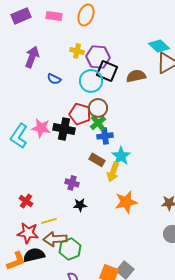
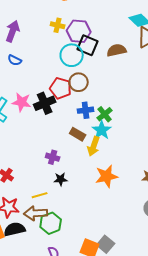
blue semicircle: (54, 79) -> (15, 60), moved
green cross: (98, 123) -> (105, 114), moved
black cross: (64, 129) -> (45, 103), turned -35
yellow line: (49, 221) -> (40, 195), moved

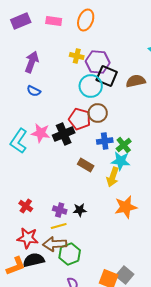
cyan star: (102, 130) -> (121, 161), turned -30
brown rectangle: (78, 134) -> (86, 165), moved
purple cross: (53, 157) -> (60, 210), moved

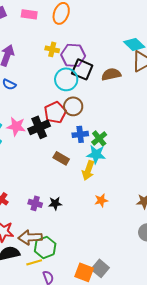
red pentagon: (80, 119) -> (55, 112), turned 30
orange star: (126, 207) -> (101, 200), size x0.6
yellow line: (59, 226) -> (34, 262), moved

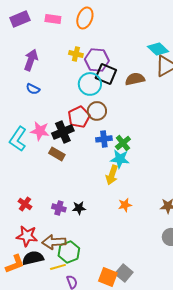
brown rectangle: (61, 158) -> (57, 154), moved

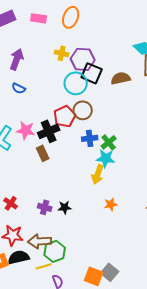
brown rectangle: (57, 154) -> (43, 153), turned 35

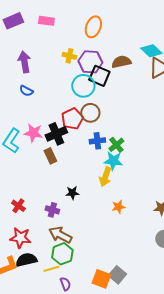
orange ellipse: (71, 17) -> (93, 27), moved
purple arrow: (17, 59) -> (24, 62), turned -30
brown semicircle: (121, 78) -> (121, 62), moved
black star: (65, 207) -> (72, 193), moved
brown arrow: (40, 241) -> (60, 235), moved, turned 30

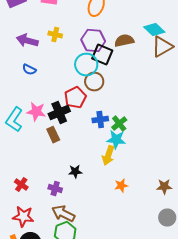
yellow cross: (69, 56) -> (55, 35), moved
purple arrow: (24, 62) -> (27, 41), turned -65
brown circle: (90, 113) -> (94, 82), moved

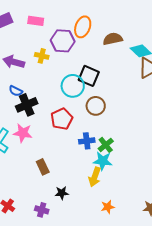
purple hexagon: (93, 41) -> (63, 41), moved
brown semicircle: (124, 41) -> (113, 39), moved
brown circle: (94, 82) -> (96, 106), moved
black cross: (59, 113) -> (27, 105), moved
brown rectangle: (53, 135) -> (43, 167), moved

